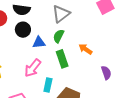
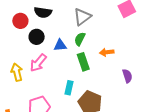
black circle: (23, 30) -> (37, 37), moved
orange arrow: (86, 49) -> (107, 52), turned -40
pink arrow: (33, 68) -> (38, 63), moved

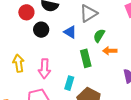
green semicircle: (80, 39) -> (99, 36), moved
blue triangle: (60, 45) -> (70, 32), moved, turned 32
pink arrow: (38, 63) -> (44, 69), moved, turned -42

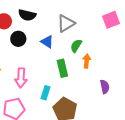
orange arrow: (110, 51) -> (87, 61), turned 96

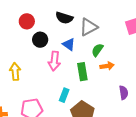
black semicircle: (27, 15) -> (64, 18), moved
orange arrow: (87, 61) -> (107, 66), turned 72
pink arrow: (21, 78) -> (54, 61), moved

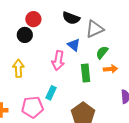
black circle: (40, 40) -> (25, 35), moved
cyan rectangle: (64, 95) -> (51, 93), moved

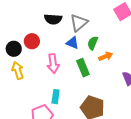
red circle: (33, 19) -> (32, 41), moved
blue triangle: (74, 45) -> (72, 43), moved
yellow arrow: (18, 68) -> (18, 70), moved

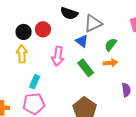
green semicircle: (93, 43) -> (111, 45), moved
green rectangle: (83, 68) -> (86, 68), turned -30
cyan rectangle: (56, 97) -> (35, 82), moved

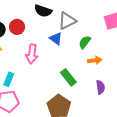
orange arrow: (110, 63) -> (95, 60), moved
green rectangle: (86, 68) -> (68, 77), moved

